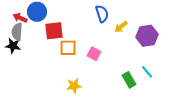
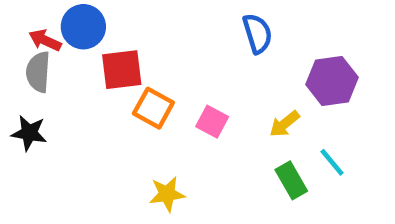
blue semicircle: (102, 14) -> (257, 33), moved
yellow arrow: (121, 27) -> (285, 124), moved
black star: (13, 46) -> (29, 133), moved
orange square: (68, 48) -> (153, 108), turned 30

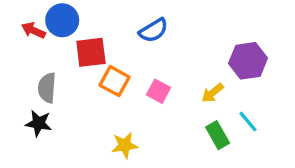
blue semicircle: (257, 33) -> (153, 30), moved, turned 76
gray semicircle: (38, 72) -> (47, 88), moved
black star: (29, 133) -> (39, 123), moved

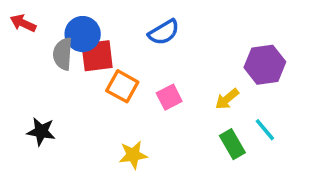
blue circle: (62, 20) -> (83, 34), moved
red arrow: (33, 30) -> (23, 23), moved
gray semicircle: (47, 88) -> (63, 54), moved
pink square: (158, 91) -> (169, 97), turned 35

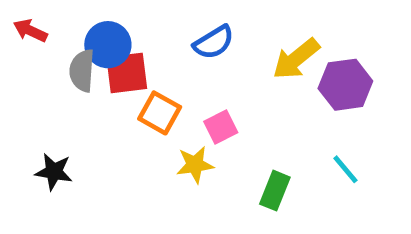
yellow arrow: (227, 99) -> (296, 59), moved, size x1.5
green rectangle: (232, 144) -> (275, 191), moved, turned 52
yellow star: (133, 155) -> (195, 165), moved

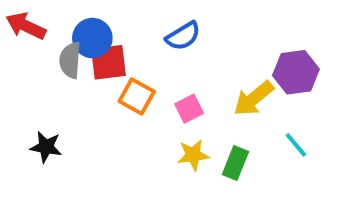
red arrow: (30, 31) -> (26, 26), size x1.4
yellow arrow: (296, 59) -> (254, 99), moved
yellow star: (195, 165) -> (193, 155), moved

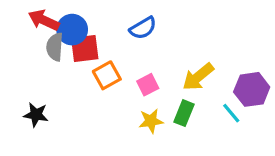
red arrow: (26, 26) -> (44, 20), moved
purple hexagon: (296, 72) -> (252, 89), moved
orange square: (137, 96) -> (107, 75), turned 32
green rectangle: (235, 163) -> (184, 113), moved

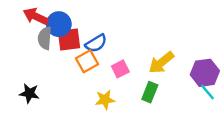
blue semicircle: (143, 28) -> (96, 43), moved
cyan line: (231, 113) -> (207, 92), moved
yellow star: (151, 121) -> (105, 100), moved

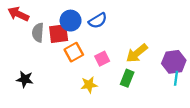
red arrow: (36, 16) -> (18, 14), moved
blue circle: (59, 24) -> (71, 21), moved
blue semicircle: (96, 43) -> (98, 21), moved
cyan line: (207, 92) -> (176, 78), turned 48

